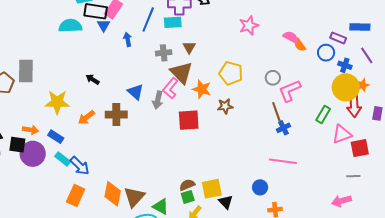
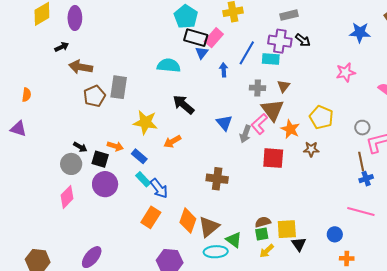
cyan semicircle: (70, 26) -> (169, 65), moved
black arrow: (93, 79) -> (183, 105), size x1.6
brown cross: (116, 115) -> (217, 179), moved
purple circle: (33, 154) -> (105, 184), moved

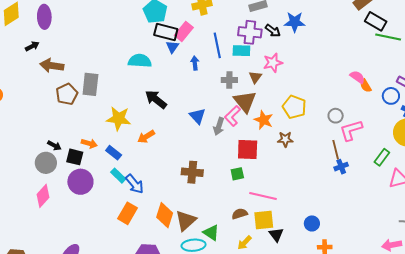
blue star: (360, 32) -> (295, 22), moved
blue line: (247, 53) -> (217, 45), turned -40
pink star: (346, 72) -> (273, 63), moved
pink line: (361, 211) -> (263, 196), moved
green square: (262, 234) -> (237, 174), moved

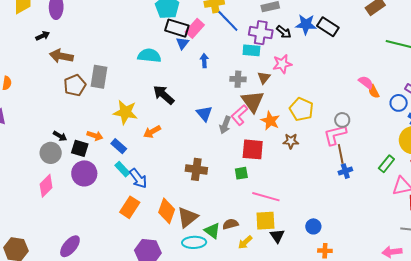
black rectangle: (376, 21) -> (328, 27), moved
blue line: (217, 45) -> (228, 21), moved, turned -35
pink L-shape: (351, 130) -> (335, 135), moved
brown semicircle: (240, 214) -> (230, 224), moved

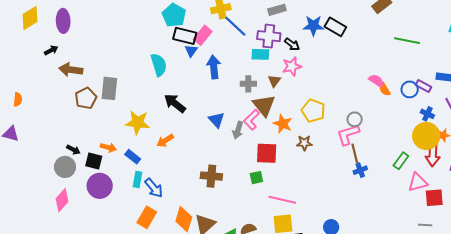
black arrow: (284, 32) -> (292, 44), moved
cyan semicircle: (149, 56) -> (159, 65), turned 70
blue arrow: (204, 61) -> (214, 67), size x1.6
blue circle: (399, 103) -> (410, 89), moved
cyan rectangle: (122, 169) -> (137, 180), turned 56

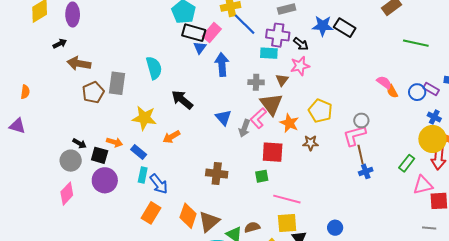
cyan semicircle: (159, 65) -> (154, 68), moved

